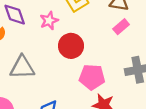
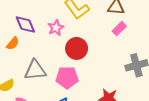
pink pentagon: (92, 77) -> (67, 77), moved

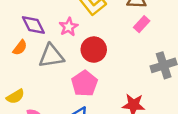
gray triangle: (35, 70) -> (51, 56), moved
pink pentagon: (67, 77) -> (84, 83), turned -30

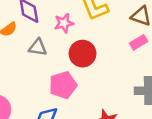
gray triangle: (51, 56) -> (38, 47), size x0.7

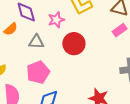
pink pentagon: (63, 85) -> (38, 72), moved

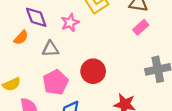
red circle: (74, 44) -> (93, 71), moved

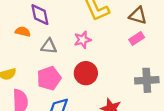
pink star: (70, 23) -> (83, 40), moved
orange semicircle: (21, 38) -> (23, 32), turned -128

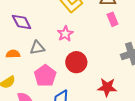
orange semicircle: (23, 32) -> (13, 54), moved
pink rectangle: (137, 39) -> (112, 19), turned -64

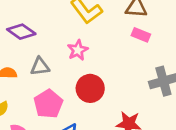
pink rectangle: (112, 19) -> (141, 35), turned -48
purple diamond: (22, 22) -> (21, 32), turned -30

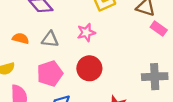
pink rectangle: (141, 35) -> (159, 29), moved

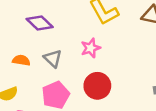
gray triangle: (50, 39) -> (53, 58), turned 42

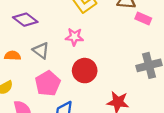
pink star: (91, 48) -> (74, 37), turned 30

